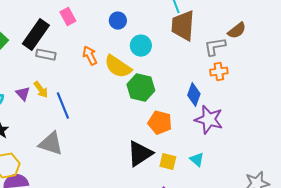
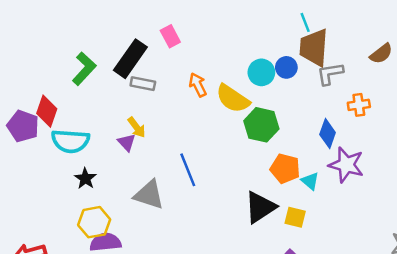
blue circle: (118, 21) -> (286, 67), moved
gray L-shape: (215, 47) -> (330, 74), moved
purple triangle: (23, 94) -> (127, 142), moved
blue line: (63, 106) -> (188, 170), moved
cyan triangle: (197, 160) -> (310, 181), moved

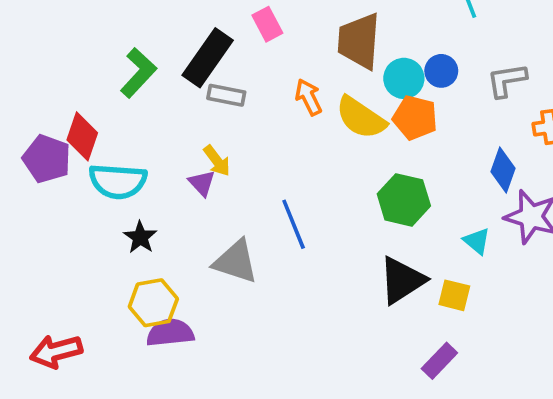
brown trapezoid: (314, 47) -> (359, 41), moved
green hexagon: (261, 125) -> (404, 200), moved
orange pentagon: (285, 169) -> (415, 118), moved

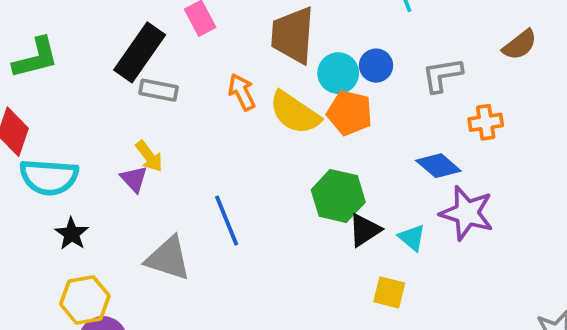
green L-shape: (138, 73) -> (36, 58), moved, turned 33
blue diamond: (503, 170) -> (438, 166), turned -69
black triangle: (402, 280) -> (365, 230), moved, size x0.7

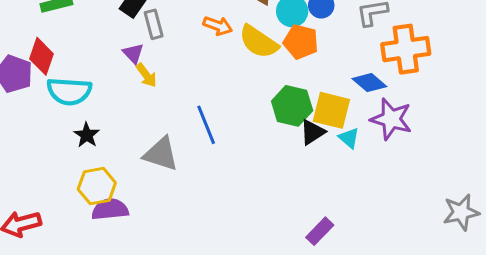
gray rectangle: (159, 90) -> (154, 24), turned 64
orange arrow: (242, 92) -> (218, 26), turned 136
orange cross: (486, 122) -> (406, 49), size x1.8
purple triangle: (134, 179) -> (133, 53), moved
yellow square: (389, 292) -> (331, 110), moved, size x1.5

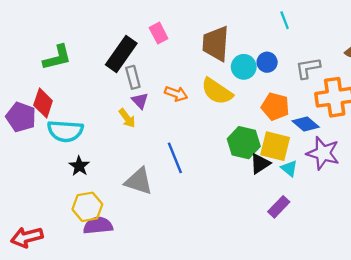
orange arrow: (218, 26) -> (176, 94), moved
orange pentagon: (301, 42) -> (275, 107), moved
purple triangle: (133, 53) -> (140, 101), moved
purple rectangle: (320, 231) -> (279, 207), moved

